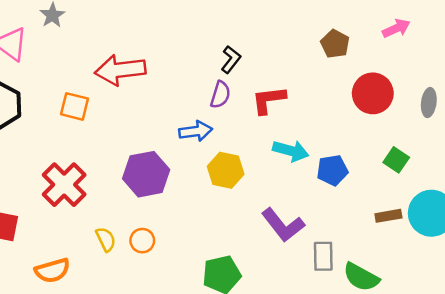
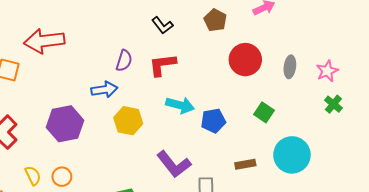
black L-shape: (231, 60) -> (162, 25), moved, turned 105
brown rectangle: (388, 216) -> (245, 164), moved

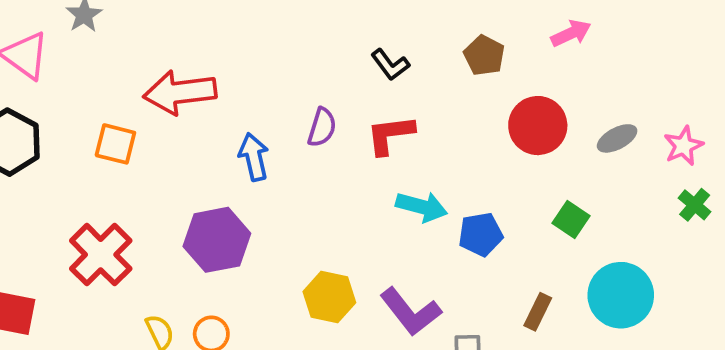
gray ellipse: (290, 67) -> (617, 138), turned 55
blue arrow: (104, 90) -> (254, 157), moved, turned -95
yellow hexagon: (128, 121) -> (329, 297), moved
brown rectangle: (245, 164) -> (538, 312), turned -54

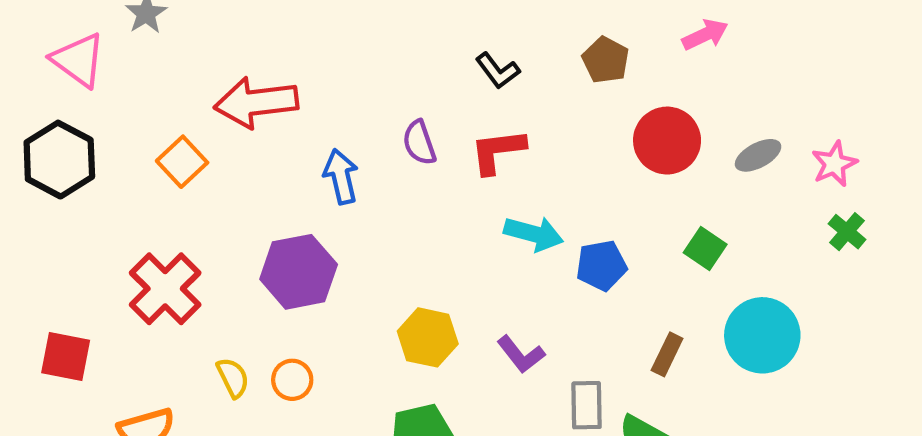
purple semicircle: (322, 127) -> (419, 143), turned 144
orange square: (115, 144) -> (182, 162), turned 33
purple L-shape: (411, 312) -> (521, 354), size x0.7

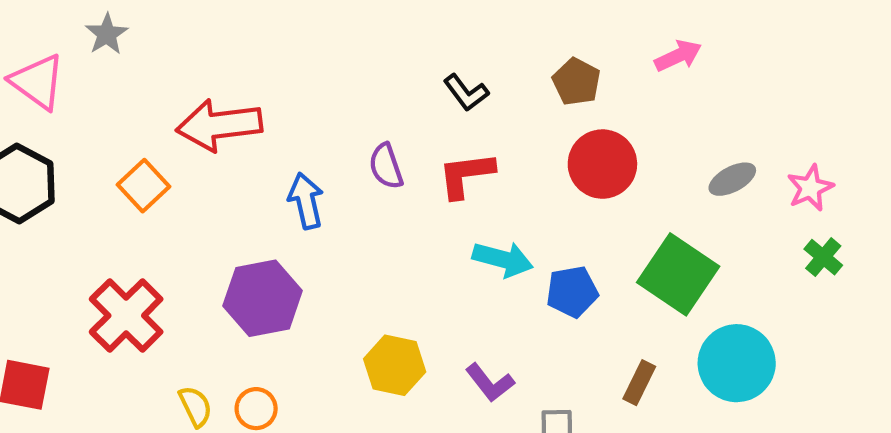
red circle: (667, 141) -> (602, 164), moved
green square: (705, 249) -> (678, 274), size x1.8

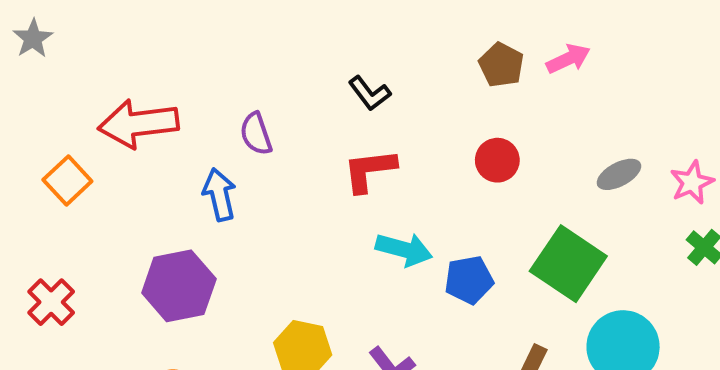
brown pentagon: (576, 82) -> (501, 65), moved
red circle: (602, 164) -> (497, 160), size x0.7
purple semicircle: (386, 166) -> (256, 134), moved
red cross: (126, 316) -> (51, 302), size x0.7

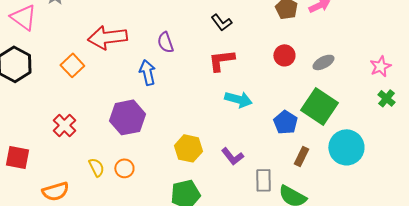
gray ellipse: (619, 174) -> (323, 62), moved
blue pentagon: (469, 280) -> (285, 122), moved, turned -30

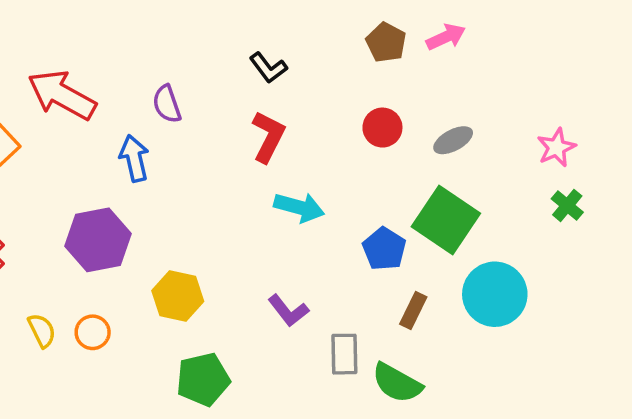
red arrow: (107, 37) -> (62, 95), turned 36
red L-shape: (221, 60) -> (268, 137), turned 124
yellow hexagon: (188, 148) -> (178, 296), moved

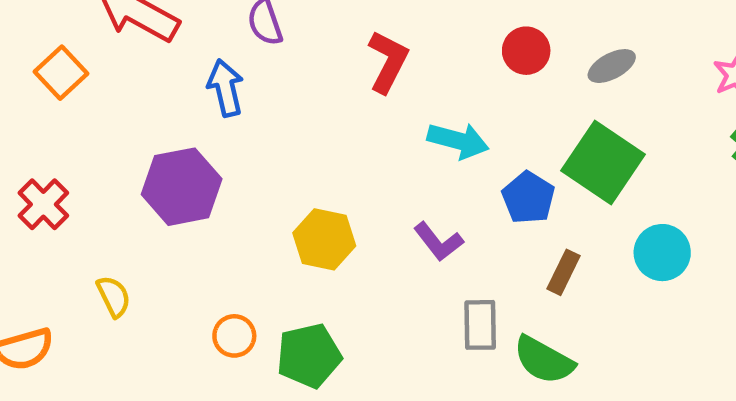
cyan arrow: (299, 207) -> (458, 141), moved
cyan circle: (495, 294) -> (662, 253), size x0.7
yellow hexagon: (178, 296) -> (324, 239), moved
purple L-shape: (288, 311) -> (438, 242), moved
orange circle: (93, 332) -> (234, 336), moved

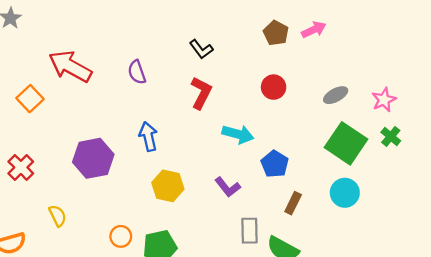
gray ellipse: (612, 66) -> (336, 95), moved
blue arrow: (226, 88) -> (148, 136), moved
green square: (603, 163) -> (346, 143), moved

